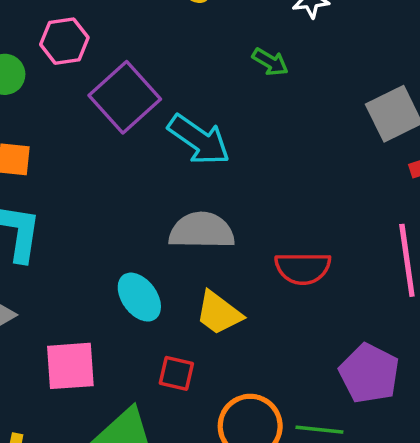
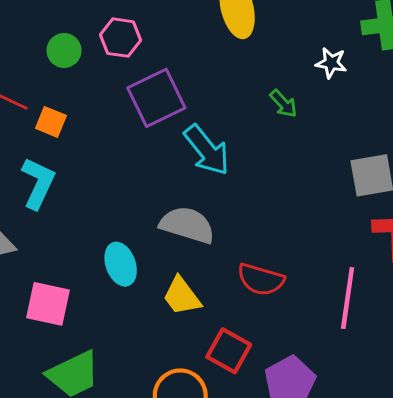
red square: (176, 373) -> (229, 351), moved, size x1.4

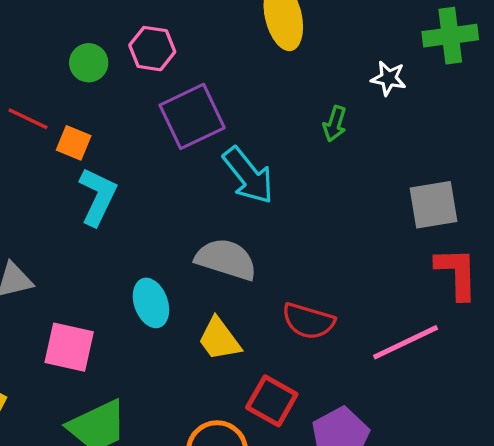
green arrow: (283, 104) -> (335, 124), turned 60
cyan L-shape: (38, 183) -> (98, 197), moved
pink line: (348, 298) -> (406, 342), turned 56

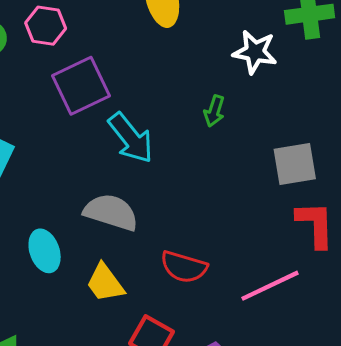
white star: (389, 78) -> (255, 52), size x1.4
green arrow: (335, 124) -> (214, 111), moved

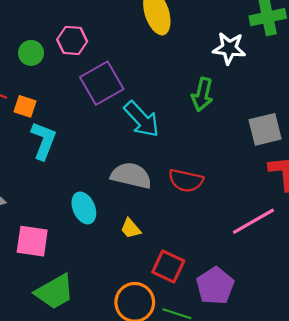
green arrow: (214, 111) -> (202, 94), size x1.4
red semicircle: (184, 267) -> (186, 181), moved
yellow trapezoid: (105, 283) -> (131, 228), size x0.7

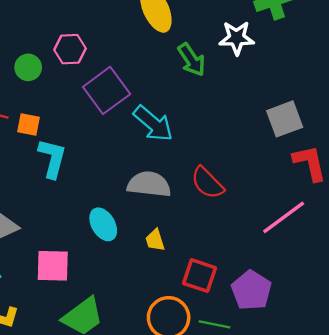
green arrow: (202, 94) -> (192, 60), moved, turned -40
red semicircle: (186, 181) -> (207, 183), turned 40
yellow trapezoid: (131, 228) -> (155, 240), turned 30

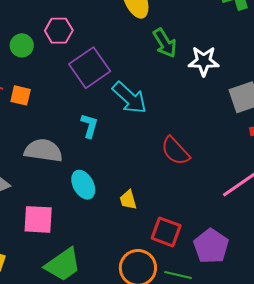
white star: (237, 38) -> (204, 61), moved
cyan L-shape: (52, 158) -> (89, 126), moved, size x0.7
gray semicircle: (149, 184) -> (43, 151), moved

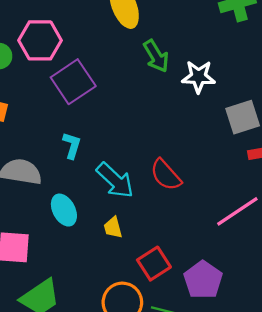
pink hexagon: (59, 31) -> (40, 40), size x1.4
cyan arrow: (130, 98) -> (115, 180), moved
red square: (166, 232) -> (154, 264), turned 36

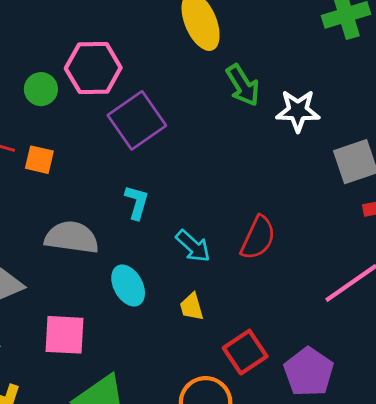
red semicircle: (166, 175) -> (258, 238), turned -112
cyan arrow: (115, 180) -> (193, 246), size x0.7

